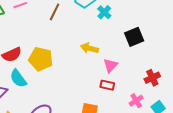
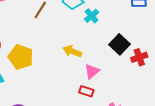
black square: (134, 37) -> (119, 44), turned -30
red cross: (152, 78) -> (139, 57), moved

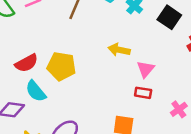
black square: (119, 44) -> (169, 17), moved

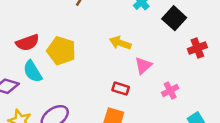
red rectangle: (143, 93) -> (121, 89), moved
pink cross: (179, 109) -> (170, 90), moved

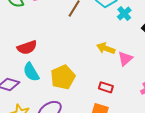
yellow pentagon: (61, 51) -> (63, 77), moved, turned 30
pink triangle: (143, 65) -> (125, 59), moved

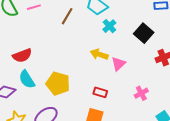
cyan cross: (124, 14) -> (109, 26), moved
yellow pentagon: (63, 77) -> (58, 84), turned -30

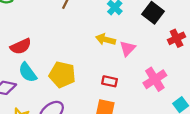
pink cross: (141, 93) -> (155, 79), size x1.5

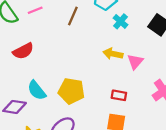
red semicircle: (21, 46) -> (23, 51), moved

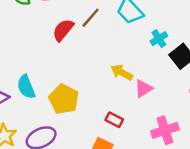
cyan cross: (121, 21) -> (159, 39), moved
red semicircle: (23, 51) -> (63, 30), moved, turned 140

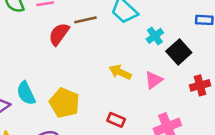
brown line: (91, 18) -> (85, 20), turned 40
pink triangle: (143, 89) -> (154, 80), moved

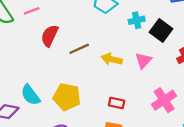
brown line: (85, 20) -> (79, 49), moved
cyan cross: (155, 36) -> (137, 20), turned 35

